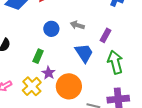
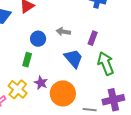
green rectangle: (38, 56) -> (27, 60), moved
yellow cross: (32, 86) -> (18, 89), moved

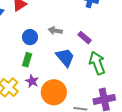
purple rectangle: (93, 38) -> (85, 38), turned -72
green rectangle: (27, 60) -> (27, 60), moved

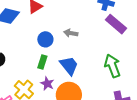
purple rectangle: (85, 38) -> (116, 24), moved, size x1.5
blue trapezoid: (65, 57) -> (69, 66), moved

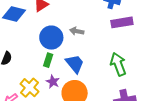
purple rectangle: (116, 24) -> (122, 22), turned -50
blue circle: (45, 39) -> (51, 38), size x1.5

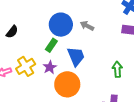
green arrow: (118, 64) -> (117, 69), size x0.7

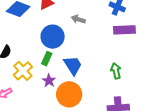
gray arrow: (87, 26) -> (78, 19), moved
yellow cross: (26, 66) -> (23, 71), moved

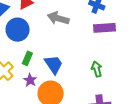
gray arrow: (78, 19) -> (58, 18), size x1.5
blue circle: (53, 37) -> (18, 30), moved

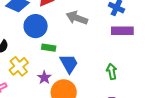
green rectangle: (27, 58) -> (49, 48), moved, turned 72

